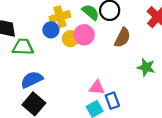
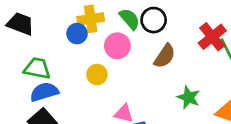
yellow circle: (70, 39) -> (97, 75), moved
green trapezoid: (23, 47) -> (37, 68), moved

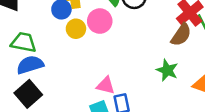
brown semicircle: (165, 56) -> (181, 35), moved
yellow circle: (97, 75) -> (76, 29), moved

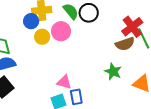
brown semicircle: (181, 35) -> (125, 44), turned 36

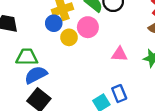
pink triangle: (64, 82) -> (119, 54), moved

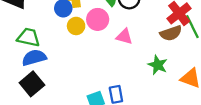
pink triangle: (119, 54) -> (124, 37), moved

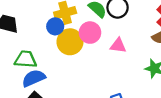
yellow circle: (76, 26) -> (70, 42), size x1.5

